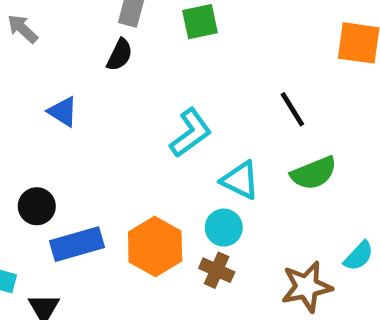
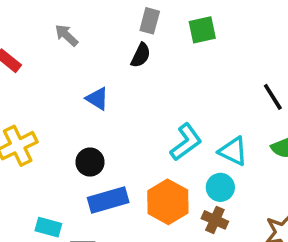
cyan L-shape: (191, 133) -> (186, 142), moved
black circle: (37, 206) -> (90, 162), moved

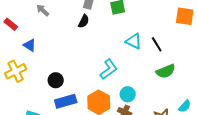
blue triangle: (97, 99) -> (30, 45), moved
cyan triangle: (233, 151) -> (134, 41), moved

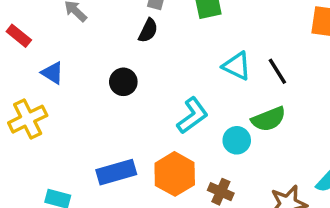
green semicircle: (166, 71) -> (269, 119), moved
black circle: (56, 80) -> (123, 82), moved
cyan circle: (128, 94) -> (237, 140), moved

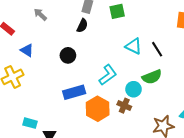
blue rectangle: (116, 172) -> (74, 92), moved
brown cross: (221, 192) -> (124, 106), moved

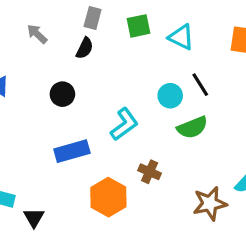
gray arrow: (40, 14) -> (37, 34), moved
cyan triangle: (134, 46) -> (181, 37), moved
cyan circle: (134, 89) -> (170, 96), moved
orange hexagon: (98, 109) -> (108, 197), moved

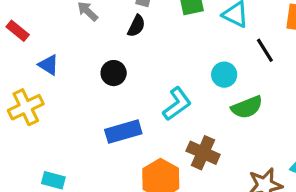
black line: (200, 85) -> (265, 50), moved
brown cross: (150, 172) -> (203, 153), size x1.4

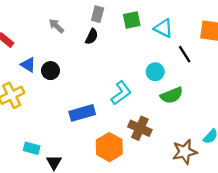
black circle: (114, 73) -> (50, 71), moved

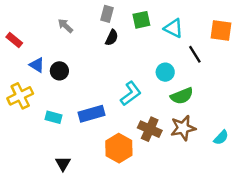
black semicircle: (92, 36) -> (112, 38), moved
cyan rectangle: (32, 148) -> (53, 117), moved
brown star: (185, 152) -> (183, 128), moved

